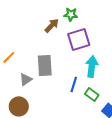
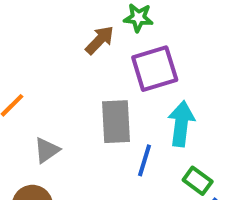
gray rectangle: (45, 65) -> (116, 122), moved
green rectangle: (92, 94) -> (198, 181), moved

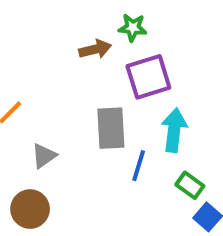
brown arrow: (100, 40) -> (95, 49), turned 32

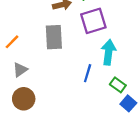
gray rectangle: (111, 128) -> (54, 37), moved
gray triangle: (44, 156) -> (20, 70), moved

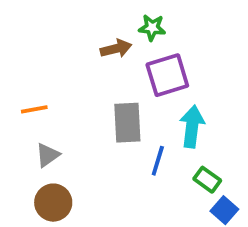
gray rectangle: (54, 37) -> (127, 123), moved
orange line: (12, 42) -> (34, 109), turned 35

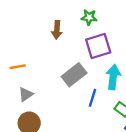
brown arrow: (116, 49) -> (57, 30), moved, turned 108
gray rectangle: (127, 123) -> (74, 75), turned 55

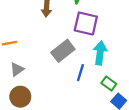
purple square: (98, 46) -> (86, 23), turned 30

